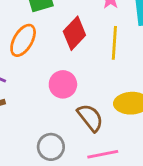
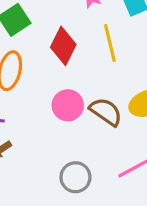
brown semicircle: (90, 118) -> (106, 112), moved

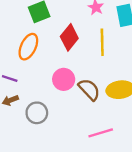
gray circle: (75, 177) -> (37, 113), moved

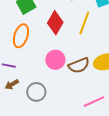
yellow line: (102, 42) -> (84, 23), turned 30
brown semicircle: (89, 89) -> (79, 65), turned 120

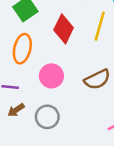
pink circle: (55, 60) -> (51, 76), moved

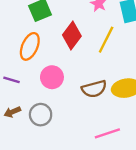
brown arrow: (16, 110) -> (12, 112), moved

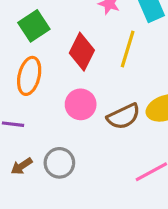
pink circle: (52, 77) -> (81, 104), moved

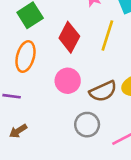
gray circle: (59, 163) -> (87, 125), moved

